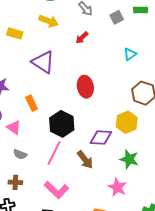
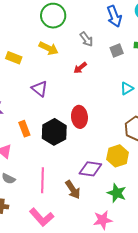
purple triangle: (43, 62) -> (39, 89), size x0.7
black hexagon: (62, 124) -> (54, 132), moved
pink line: (54, 153) -> (42, 180), turned -30
pink star: (117, 187) -> (103, 220), turned 30

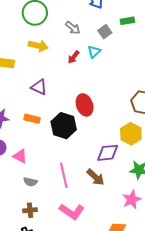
cyan triangle: (127, 88) -> (94, 52), moved
orange rectangle: (24, 129) -> (32, 119), moved, turned -42

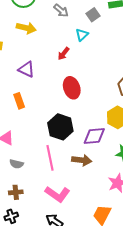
red arrow: (74, 57) -> (64, 54), moved
orange rectangle: (32, 119) -> (19, 101), turned 56
black hexagon: (64, 126) -> (60, 127), moved
brown arrow: (95, 177) -> (82, 160), turned -36

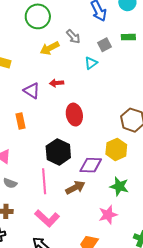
yellow arrow: (26, 28) -> (50, 48), moved, turned 132
red arrow: (64, 54) -> (57, 83), moved, turned 40
brown arrow: (82, 160) -> (75, 188), turned -42

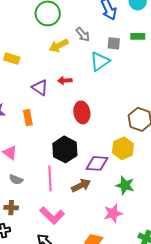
gray square: (105, 45) -> (114, 43), turned 32
cyan triangle: (91, 63) -> (100, 61), size x1.5

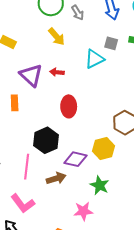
gray arrow: (83, 34) -> (78, 13), moved
yellow arrow: (59, 45) -> (57, 37), turned -114
purple triangle: (40, 88) -> (31, 75), size x1.4

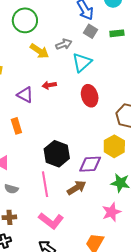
gray arrow: (78, 13) -> (64, 44), moved, turned -63
gray square: (111, 43) -> (91, 31), moved, turned 32
purple triangle: (31, 75) -> (25, 95), size x0.7
red ellipse: (69, 106) -> (90, 96), moved

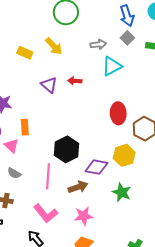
yellow arrow: (39, 51) -> (54, 46), moved
red ellipse: (90, 96) -> (118, 113), moved
orange rectangle: (16, 126) -> (25, 127), moved
pink star: (111, 212) -> (84, 216), moved

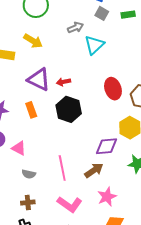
red arrow: (75, 81) -> (63, 82), moved
purple triangle: (49, 85) -> (39, 79), size x1.4
orange rectangle: (25, 127) -> (31, 110), moved
black hexagon: (66, 149) -> (69, 109), moved

